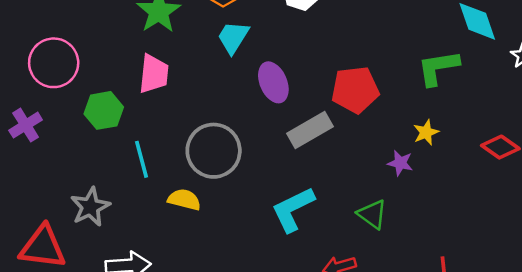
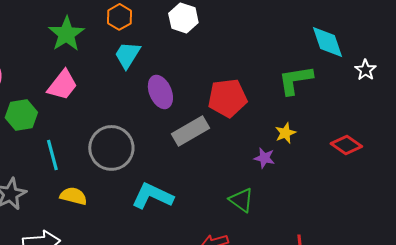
pink trapezoid: (154, 74) -> (62, 85), turned 32
yellow semicircle: (184, 200) -> (73, 196), moved
cyan L-shape: (293, 209) -> (152, 196), moved, turned 51

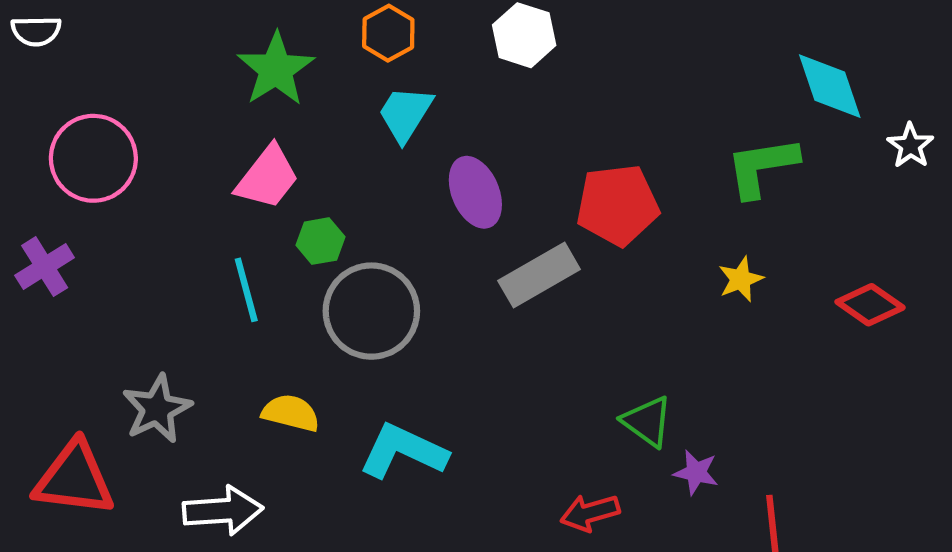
green hexagon: (21, 115) -> (320, 241), moved, size x0.7
cyan line: (52, 155) -> (246, 290), moved
purple star: (264, 158) -> (696, 472), moved
cyan L-shape: (152, 196) -> (403, 451), moved

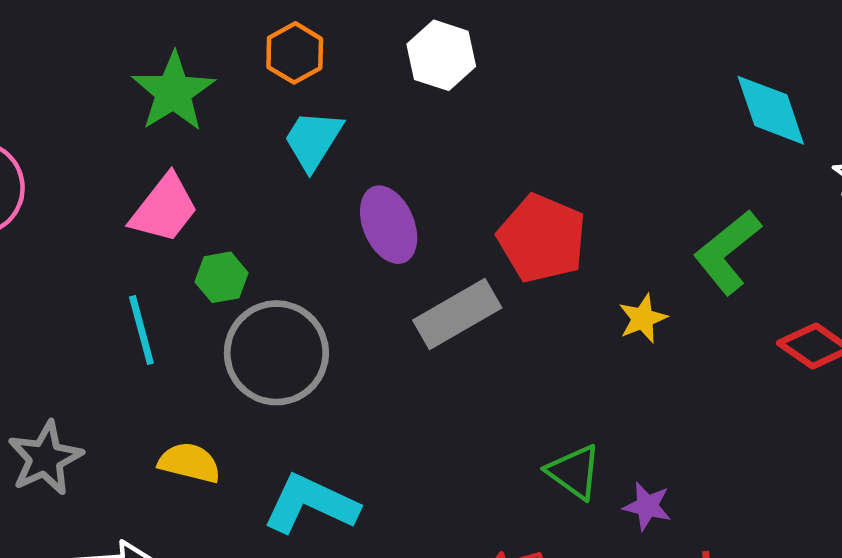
green L-shape: (762, 167) -> (727, 252), moved, turned -30
red pentagon: (618, 205) -> (542, 238), turned 30
yellow star: (741, 279) -> (643, 319), moved
purple star: (696, 472) -> (647, 506), moved

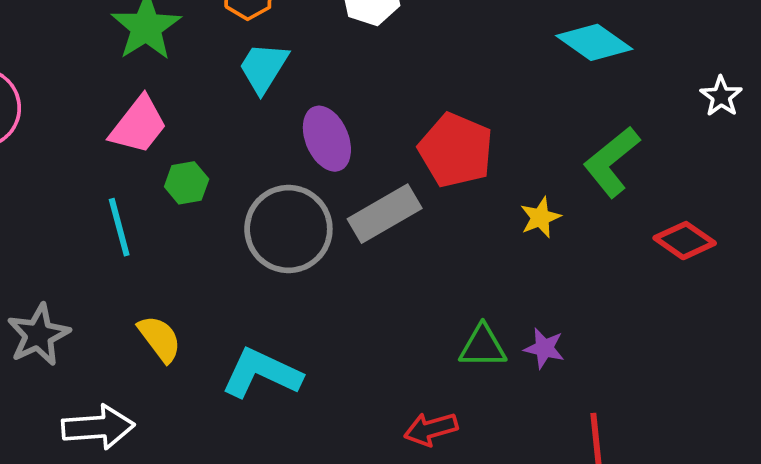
cyan diamond: (771, 110) -> (594, 42), moved, turned -36
gray circle: (276, 353) -> (288, 229), moved
yellow semicircle: (189, 463) -> (160, 339), turned 39
green triangle: (574, 472) -> (483, 346), turned -36
purple star: (647, 506) -> (544, 348), moved

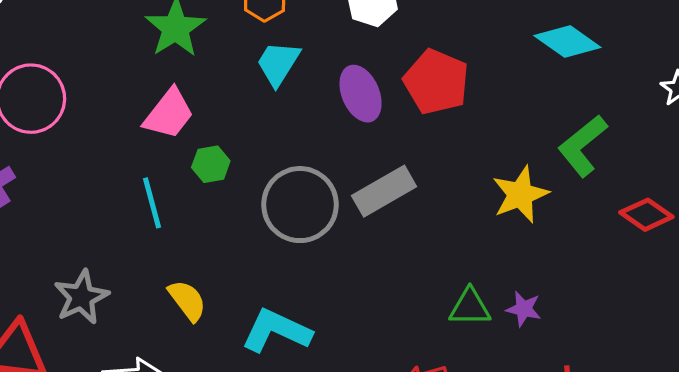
purple ellipse: (327, 139) -> (361, 94), moved
red pentagon: (456, 150) -> (436, 82), moved
yellow star: (540, 217) -> (520, 194), size x1.6

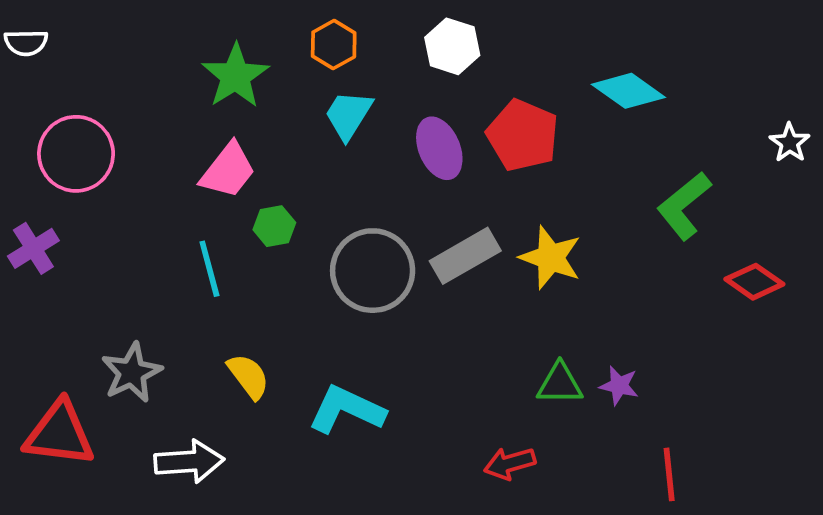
cyan diamond: (567, 41) -> (628, 91), moved
yellow star: (520, 194) -> (551, 258), moved, turned -30

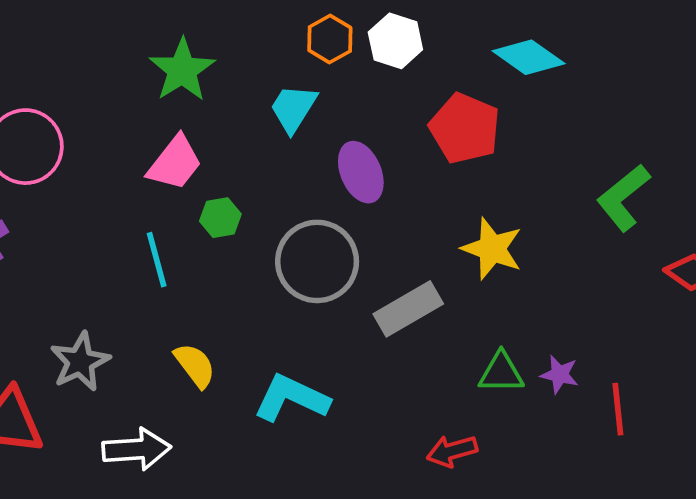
orange hexagon: (334, 44) -> (330, 39), moved
cyan diamond: (628, 91) -> (529, 57), moved
purple ellipse: (439, 148) -> (361, 172), moved
gray rectangle: (465, 256) -> (408, 309), moved
red line: (669, 474) -> (618, 409), moved

